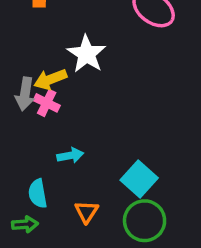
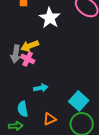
white star: (87, 54) -> (50, 18), moved
orange triangle: (87, 212) -> (50, 119), turned 32

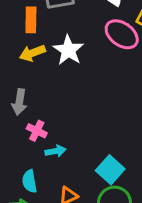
yellow arrow: (30, 46) -> (32, 53), moved
pink cross: (28, 59) -> (37, 131), moved

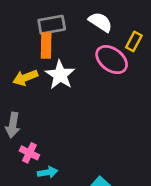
orange rectangle: (31, 20) -> (46, 46), moved

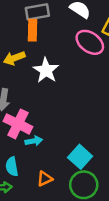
white star: (60, 75) -> (46, 70), moved
pink cross: (29, 153) -> (18, 124), size x1.6

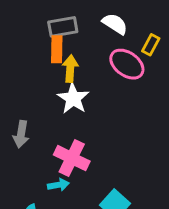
yellow arrow: (14, 58) -> (70, 69), moved, turned 115
pink cross: (18, 124) -> (72, 158), moved

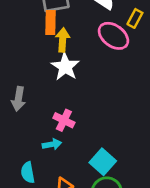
pink cross: (72, 158) -> (64, 120), size x0.7

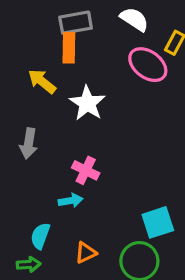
yellow arrow: (63, 40) -> (42, 81), moved, turned -55
cyan square: (103, 162) -> (158, 222), moved, turned 30
cyan semicircle: (28, 172) -> (40, 236), turned 30

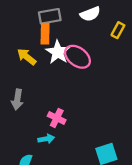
white semicircle: (134, 19) -> (90, 14), turned 126
pink ellipse: (148, 65) -> (77, 57), moved
white star: (87, 103) -> (58, 52), moved

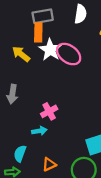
white semicircle: (90, 14) -> (81, 14), turned -60
pink cross: (57, 118) -> (49, 111), turned 35

